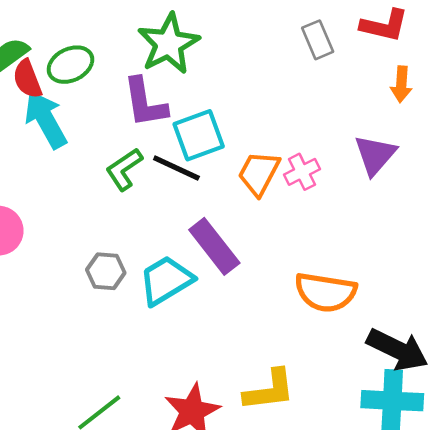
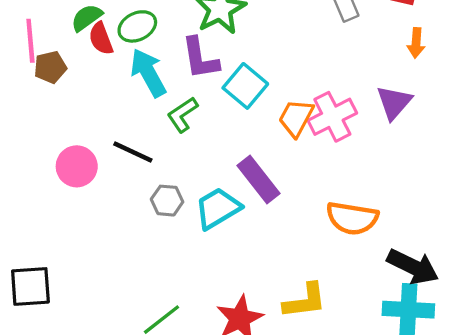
cyan arrow: (46, 120) -> (148, 73), moved
cyan square: (199, 135) -> (245, 86), turned -30
black line: (176, 168) -> (133, 152), moved
pink cross: (302, 172) -> (332, 117), size x1.6

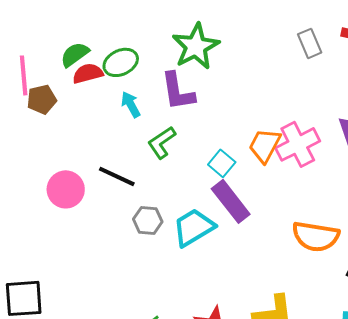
red semicircle: (101, 39) -> (88, 73), turned 96
cyan arrow: (148, 73) -> (131, 104), size x0.6
cyan square: (245, 86) -> (222, 163), moved, size x0.7

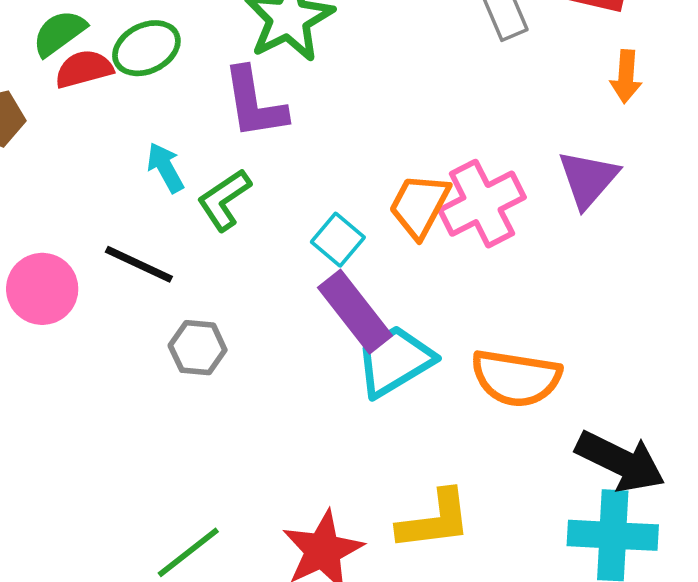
cyan arrow: (131, 104) -> (165, 168), moved
cyan trapezoid: (194, 227) -> (395, 361), moved

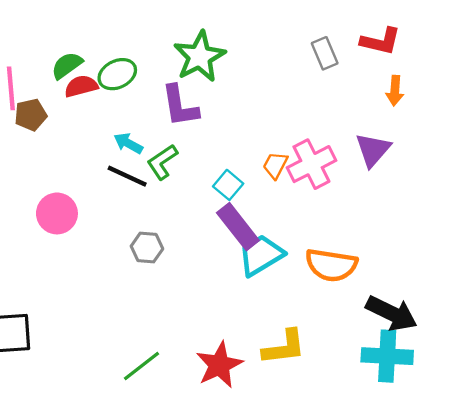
cyan arrow: (165, 168) -> (128, 143), turned -32
orange trapezoid: (419, 205) -> (275, 165), size x0.7
black line: (139, 264) -> (127, 176), moved

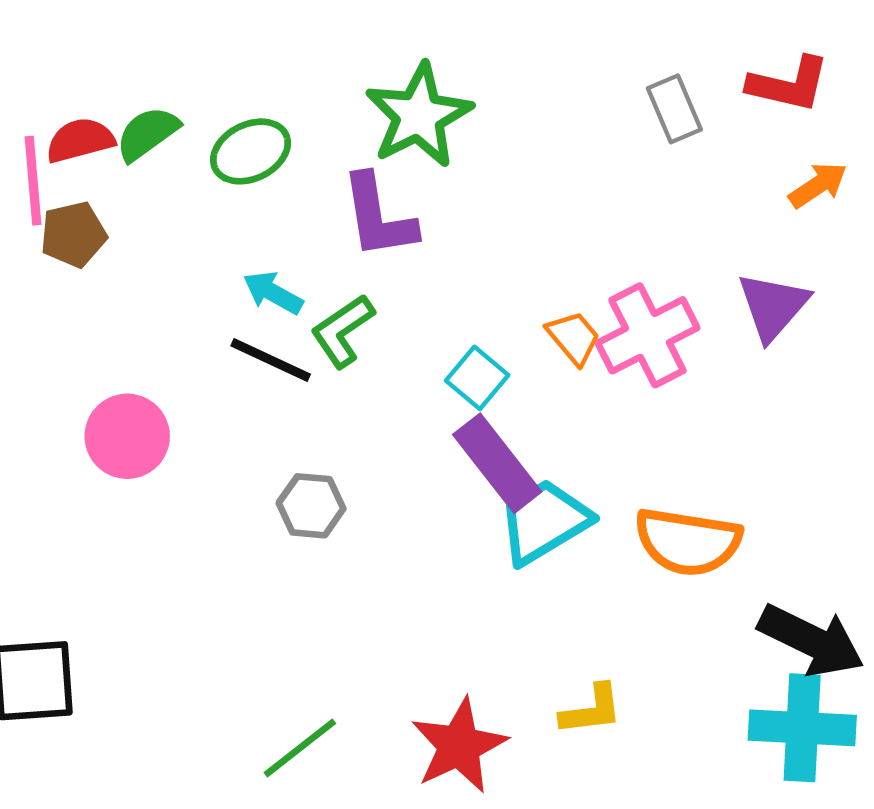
red semicircle: (81, 86) -> (80, 140), moved
orange arrow: (395, 91) -> (818, 185), turned -128
orange trapezoid: (275, 165) -> (573, 338), turned 112
yellow L-shape: (284, 347) -> (591, 710), size x0.7

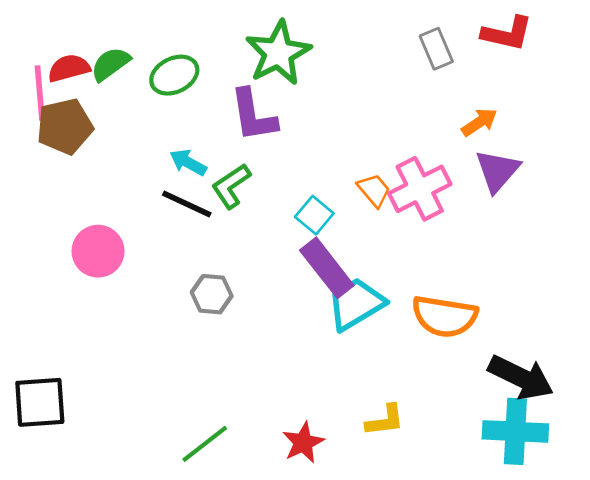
orange arrow: (818, 185) -> (479, 122), moved
brown pentagon: (73, 234) -> (65, 126), size x1.4
red star: (459, 746) -> (303, 443), size x0.7

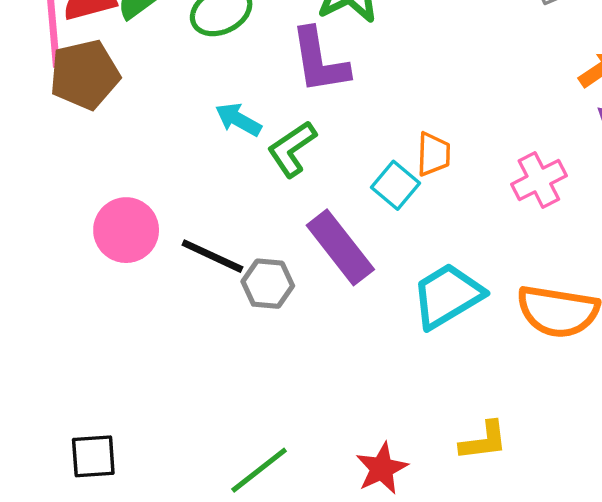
pink cross: (420, 189) -> (539, 180), moved, size x0.7
orange trapezoid: (374, 190) -> (434, 154), moved, turned 42
black line: (187, 204) -> (212, 256), moved
purple rectangle: (327, 268) -> (340, 247), moved
black square: (40, 402) -> (93, 456), moved, size x0.7

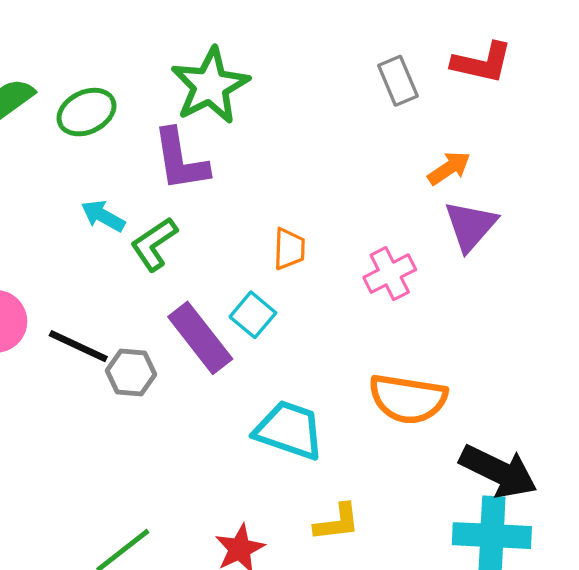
cyan square: (396, 185) -> (253, 315), moved
cyan trapezoid: (447, 296) -> (289, 430), moved, turned 50

